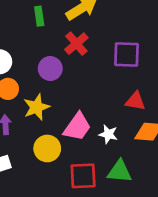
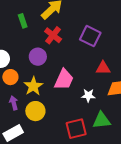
purple square: (126, 55) -> (90, 36), turned 35
pink trapezoid: (77, 127) -> (64, 80), moved
yellow circle: (47, 148) -> (35, 111), moved

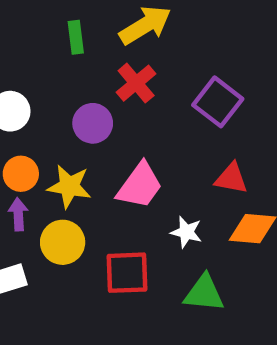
orange circle: (10, 77) -> (21, 174), moved
yellow star: (33, 86) -> (69, 186), turned 30
red square: (76, 129) -> (127, 273), moved

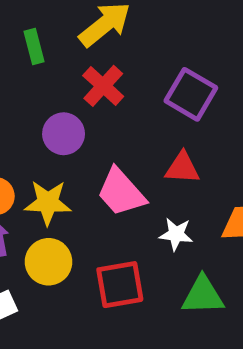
red triangle: (231, 178) -> (182, 168), moved
pink trapezoid: (140, 186) -> (121, 192), turned 110

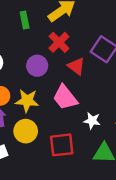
red triangle: (182, 168) -> (76, 66), moved, turned 30

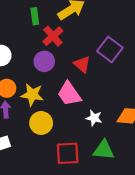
red cross: (59, 42) -> (53, 36), moved
yellow circle: (26, 131) -> (41, 123), moved
red square: (62, 145) -> (68, 153), moved

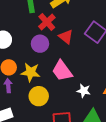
red triangle: (82, 64) -> (66, 37), moved

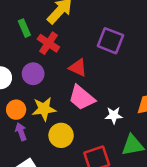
red triangle: (66, 37) -> (78, 68), moved
purple circle: (40, 44) -> (33, 74), moved

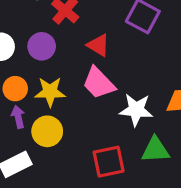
white star: (114, 115) -> (136, 110), size x1.5
yellow circle: (61, 135) -> (47, 131), moved

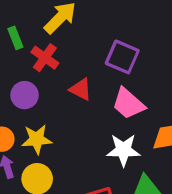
pink trapezoid: (99, 83) -> (128, 104), moved

